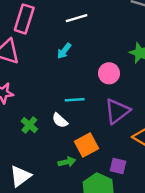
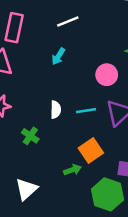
cyan line: (75, 100) -> (86, 111), moved
white semicircle: (60, 120) -> (56, 110), moved, turned -126

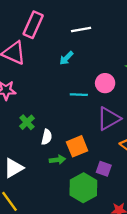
white semicircle: (56, 110) -> (47, 137), moved
cyan line: (86, 111) -> (79, 95), moved

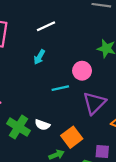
green cross: (27, 122) -> (18, 127), size x1.5
white semicircle: (47, 137) -> (42, 125), moved, turned 112

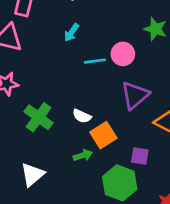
cyan line: (60, 88) -> (95, 61), moved
white semicircle: (42, 125) -> (82, 116), moved

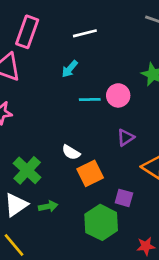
purple triangle: (135, 95) -> (126, 138), size x0.6
green cross: (39, 117) -> (27, 170), moved
green arrow: (83, 155) -> (48, 206), moved

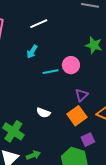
orange square: (90, 173) -> (77, 116), moved
purple square: (124, 198) -> (88, 140), turned -32

